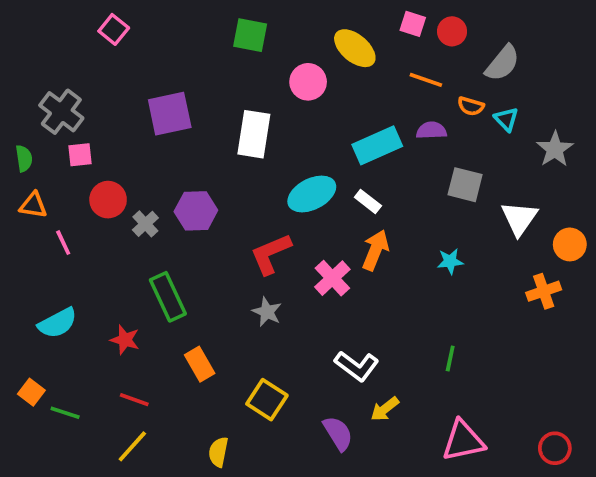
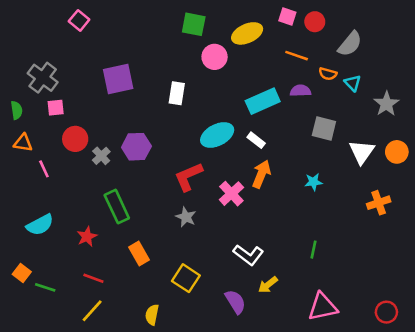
green square: (250, 35) -> (194, 24), moved
yellow ellipse: (355, 48) -> (247, 33), turned -64
white rectangle: (254, 134) -> (177, 93), size x0.7
orange circle: (570, 244) -> (397, 152), moved
red star: (125, 340) -> (87, 237), turned 30

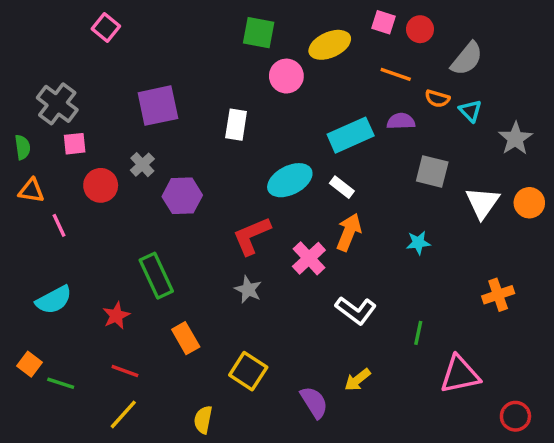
gray cross: (101, 156) -> (142, 165), moved
orange cross: (379, 203) -> (498, 295), moved
white L-shape: (248, 255) -> (356, 310), moved
pink triangle: (323, 307) -> (460, 375), moved

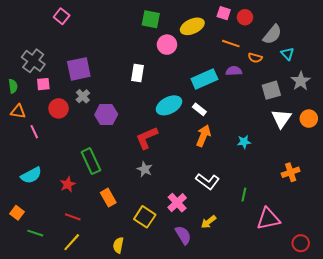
purple square: (158, 106) -> (79, 69), moved
cyan triangle: (470, 111) -> (288, 54), moved
gray square: (432, 172) -> (271, 90), moved, turned -30
pink cross: (309, 258) -> (177, 203), moved
green line: (61, 383) -> (35, 233), moved

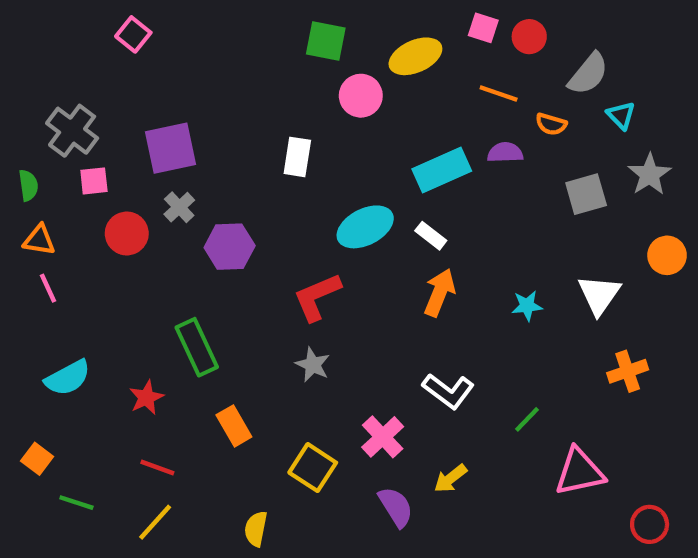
white triangle: (281, 119) -> (599, 295), moved
pink line: (34, 132) -> (48, 288), moved
green line: (244, 195) -> (527, 419), turned 32

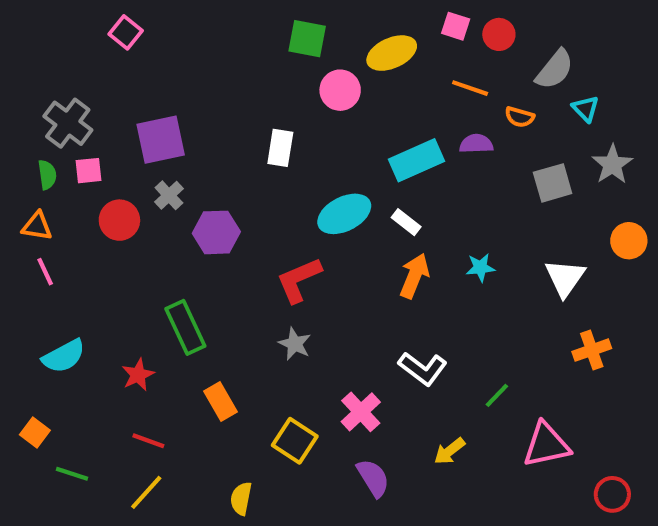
green semicircle: (28, 185) -> (47, 175), moved
cyan star: (527, 306) -> (480, 268), moved
yellow arrow: (450, 478) -> (449, 451), moved

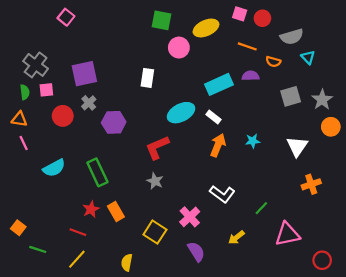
gray semicircle: (555, 70) -> (292, 37), turned 35
gray star: (612, 164) -> (322, 100), moved
cyan semicircle: (64, 356) -> (54, 168), moved
red star: (138, 375) -> (91, 209), moved

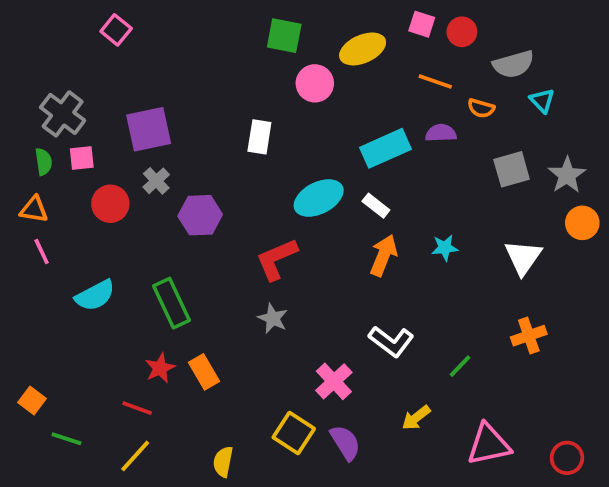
orange cross: (311, 184) -> (529, 336), moved
yellow square: (155, 232) -> (294, 433), moved
pink triangle: (287, 234) -> (489, 444), moved

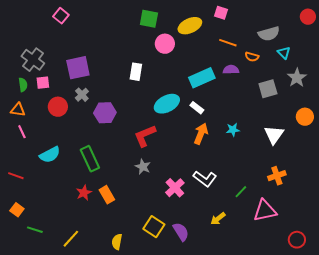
red circle: (462, 32) -> (308, 17), moved
gray star: (567, 175) -> (297, 78), moved
pink cross: (334, 381) -> (175, 188), moved
red line: (137, 408) -> (16, 176), moved
pink triangle: (489, 444) -> (265, 211), moved

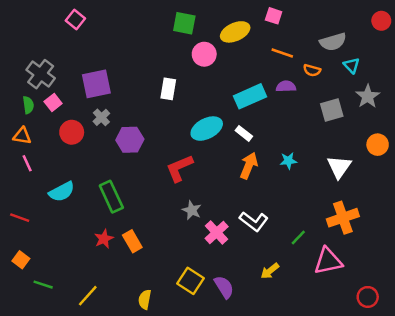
pink square: (43, 83) -> (53, 103), turned -32
gray star: (143, 167) -> (192, 210), moved
orange cross: (277, 176) -> (343, 218), size x1.4

